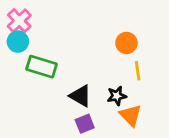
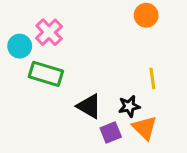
pink cross: (19, 21) -> (49, 32), moved
orange circle: (126, 43) -> (146, 15), moved
purple square: (85, 124) -> (111, 132), moved

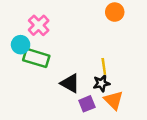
cyan circle: (20, 46) -> (21, 45), moved
yellow line: (152, 78) -> (104, 66), moved

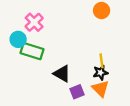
yellow line: (104, 66) -> (102, 61), moved
black star: (101, 83) -> (100, 73), moved

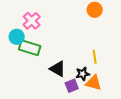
black star: (100, 73) -> (83, 74), moved
orange triangle: (100, 89) -> (94, 83), turned -30

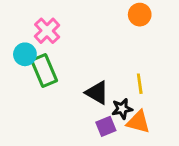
green rectangle: (30, 48) -> (44, 70), turned 50
black triangle: (58, 69) -> (97, 93), moved

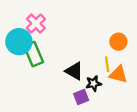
orange circle: (140, 15) -> (118, 42), moved
cyan circle: (25, 54) -> (19, 42), size x1.5
orange triangle: (138, 122) -> (118, 74), moved

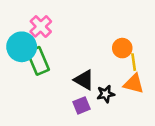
orange circle: (118, 42) -> (122, 48), moved
yellow line: (107, 64) -> (134, 62), moved
purple square: (81, 97) -> (81, 105), moved

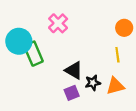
pink cross: (41, 26) -> (58, 23), moved
orange circle: (122, 48) -> (124, 28), moved
orange triangle: (134, 84) -> (115, 86), moved, turned -30

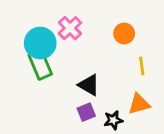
orange circle: (124, 28) -> (124, 34), moved
cyan circle: (19, 41) -> (40, 43), moved
black star: (93, 83) -> (113, 120), moved

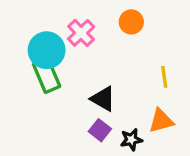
orange circle: (124, 34) -> (131, 22), moved
purple square: (86, 112) -> (100, 130), turned -30

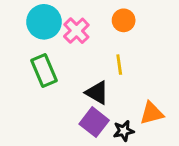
cyan circle: (47, 50) -> (44, 22), moved
yellow line: (164, 77) -> (119, 65), moved
purple square: (100, 130) -> (94, 122), size x1.4

